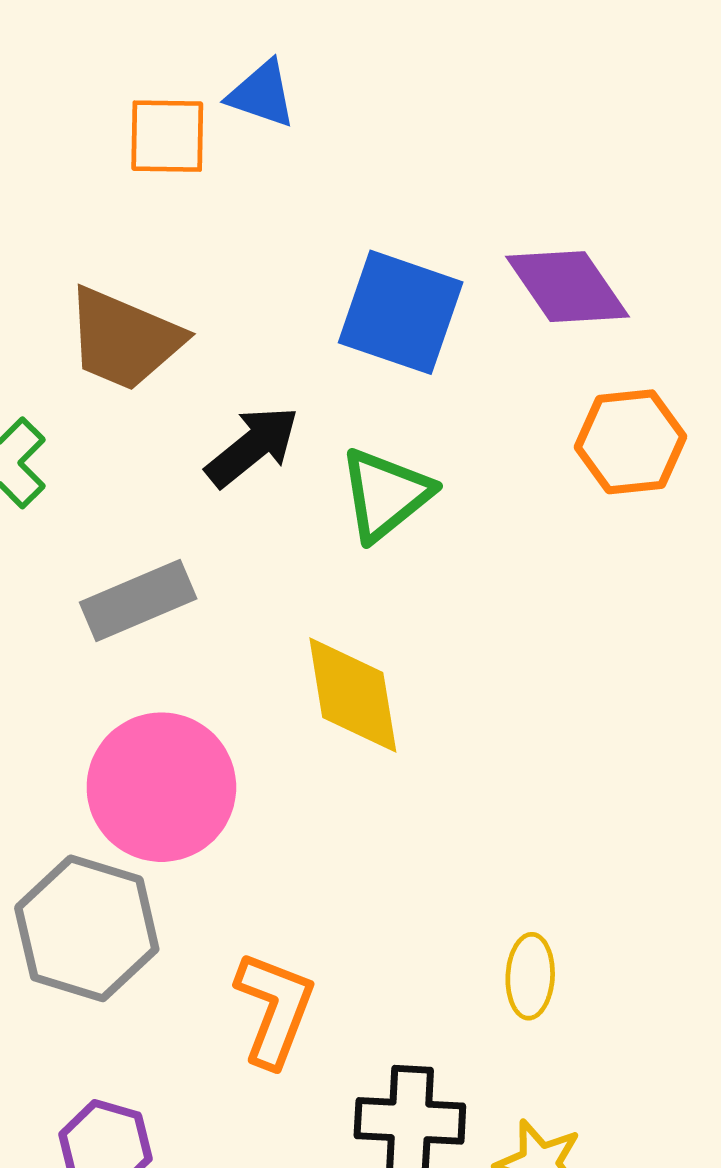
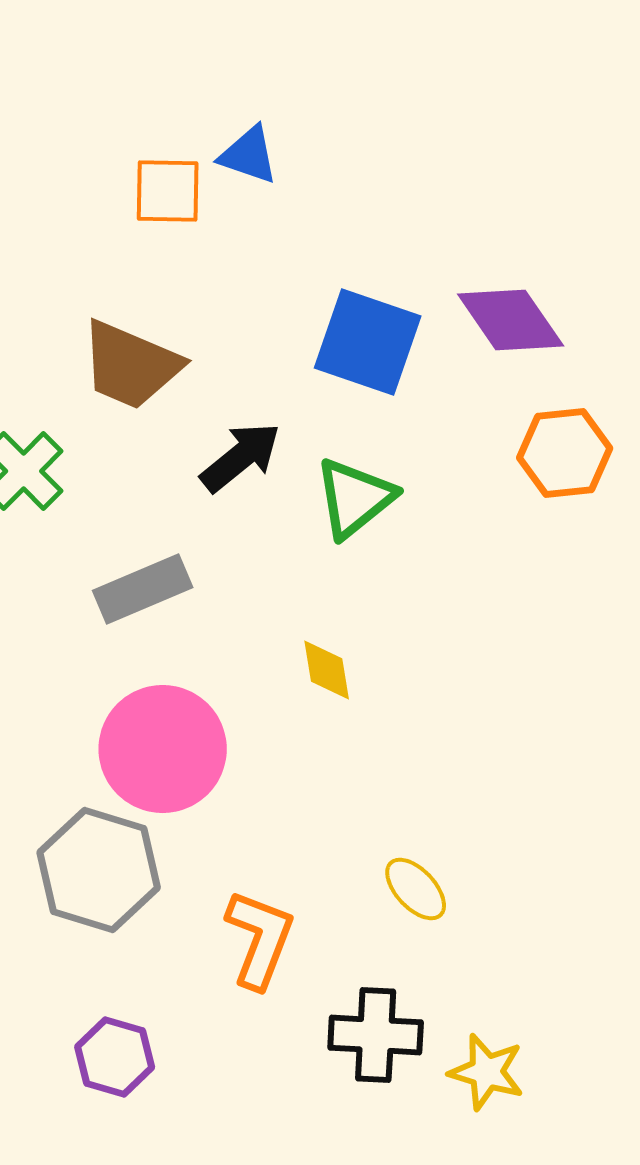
yellow diamond: (353, 695) -> (327, 670), size x0.6
yellow ellipse: (530, 976) -> (416, 889), moved, turned -46

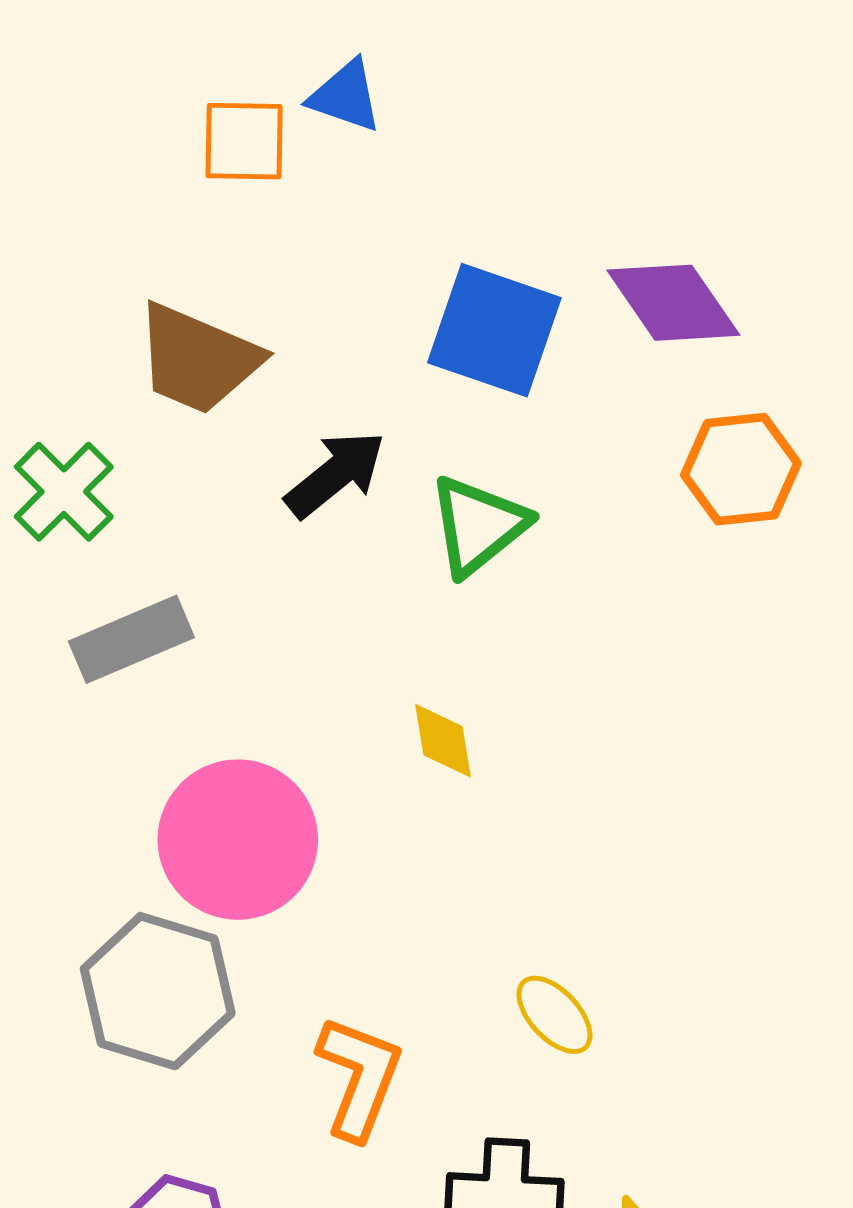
gray rectangle: (143, 589) -> (131, 639), moved

